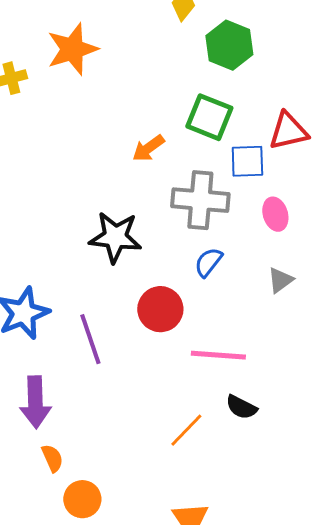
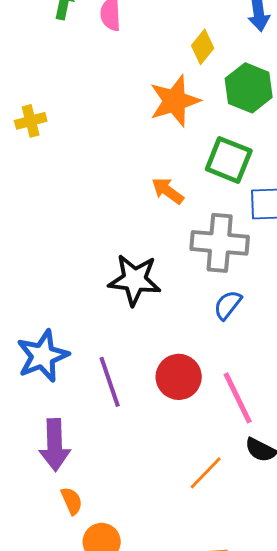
orange star: (72, 49) -> (175, 101), moved
orange arrow: (148, 148) -> (168, 191), turned 72
red circle: (160, 309) -> (179, 377), moved
pink line: (218, 355) -> (238, 398), turned 60

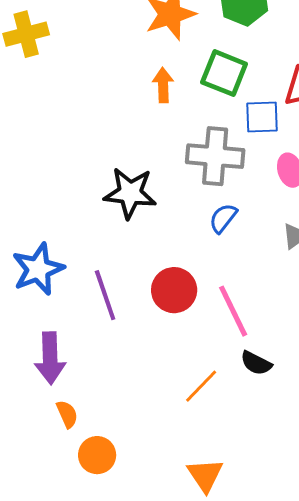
yellow cross: (31, 121) -> (26, 34), size x1.4
orange arrow: (168, 191) -> (163, 85), moved, turned 52

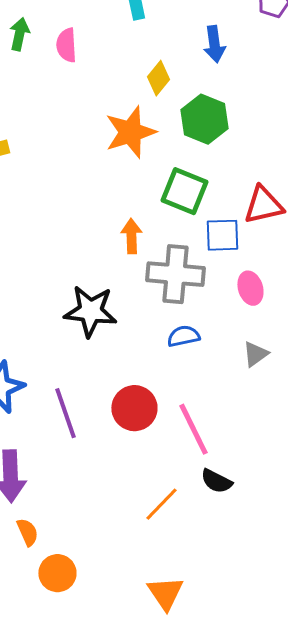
orange arrow: (163, 85) -> (131, 236), moved
blue semicircle: (223, 218) -> (183, 336), turned 40

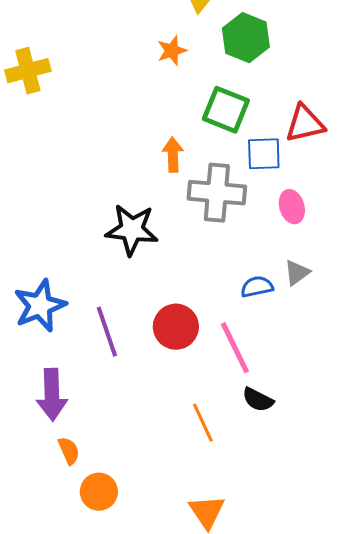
orange star: (130, 132) -> (172, 51), size x0.6
blue semicircle: (183, 336) -> (257, 287), moved
orange line: (161, 504) -> (203, 423), turned -69

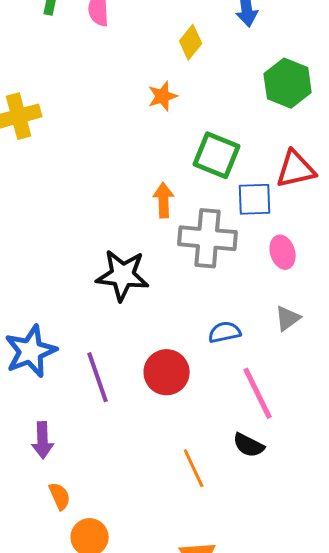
green hexagon: (246, 38) -> (288, 83), moved
blue semicircle: (257, 287) -> (225, 332), moved
pink line: (235, 348) -> (258, 393), moved
purple arrow: (52, 395) -> (43, 440), size x0.7

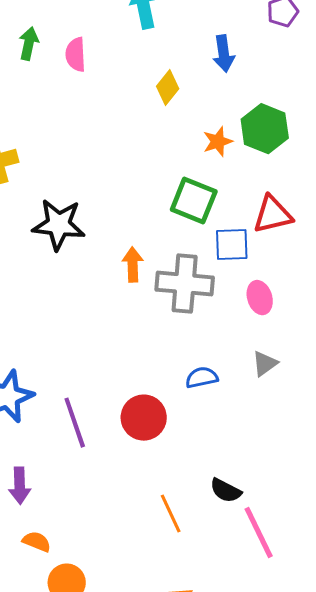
orange star: (163, 96) -> (218, 142), moved
orange arrow: (164, 200) -> (133, 265), moved
black star: (123, 275) -> (59, 225), moved
pink line: (258, 393) -> (259, 533), moved
orange semicircle: (60, 496) -> (37, 542), turned -44

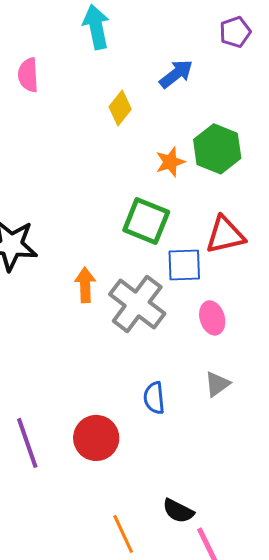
blue arrow: (224, 54) -> (176, 74), turned -120
gray cross: (185, 284) -> (137, 304), turned 32
blue semicircle: (202, 378) -> (154, 398), turned -84

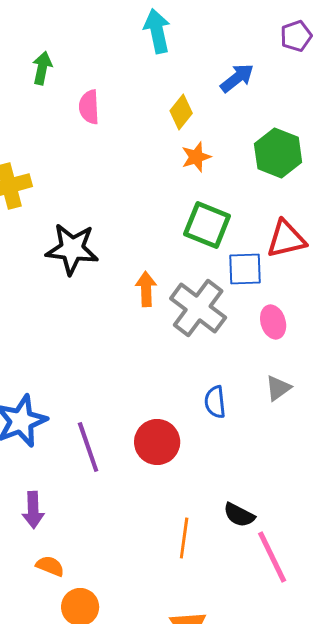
pink semicircle: (28, 75) -> (89, 107), moved
orange star: (170, 162) -> (196, 157), moved
orange line: (123, 534) -> (184, 538), turned 33

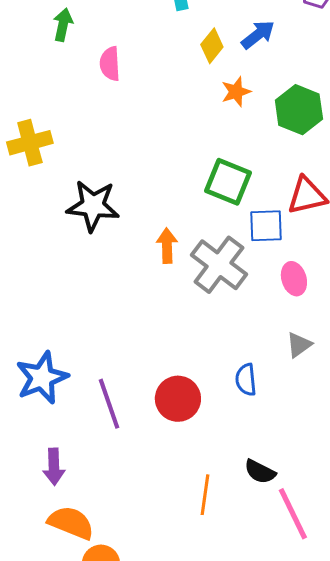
yellow diamond: (181, 112) -> (212, 46), moved
orange star: (196, 157) -> (236, 92), moved
blue semicircle: (215, 402) -> (246, 380), moved
orange semicircle: (50, 566) -> (71, 523), size x1.6

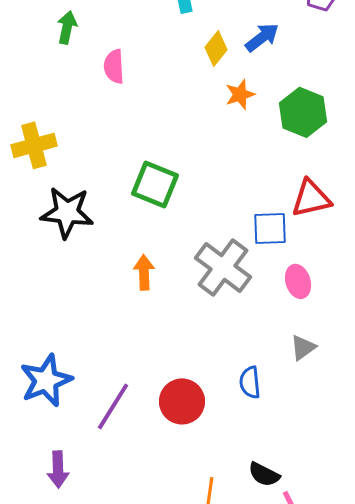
green square: (228, 182) -> (155, 184), moved
black star: (93, 206) -> (67, 212), moved
orange arrow: (167, 246) -> (144, 272), moved
purple line: (109, 404) -> (113, 406), turned 51

